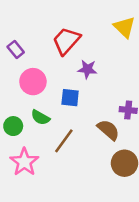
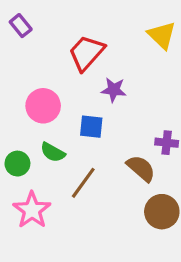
purple rectangle: (16, 49) -> (21, 26), moved

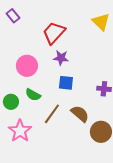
purple star: (114, 90) -> (61, 58), moved
blue square: (91, 127) -> (66, 83), moved
brown semicircle: (141, 168) -> (80, 114), moved

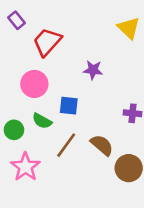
red trapezoid: (54, 33) -> (47, 42), moved
purple star: (61, 58) -> (93, 70), moved
blue square: (66, 83) -> (69, 106), moved

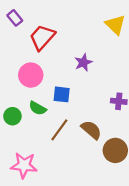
purple star: (93, 70) -> (83, 62), turned -30
pink star: (25, 167) -> (24, 165), moved, turned -30

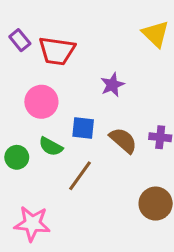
purple rectangle: (15, 18) -> (20, 40), moved
red trapezoid: (42, 37) -> (57, 51), turned -124
brown semicircle: (91, 130) -> (123, 140), moved

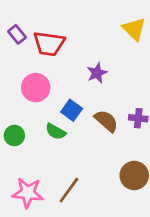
blue square: (83, 128) -> (72, 110), turned 30
green semicircle: (51, 146) -> (56, 132), moved
brown line: (80, 176) -> (69, 190), moved

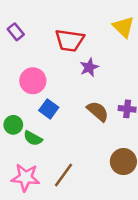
red trapezoid: (49, 44) -> (70, 40), moved
blue square: (72, 110) -> (49, 109), moved
green semicircle: (56, 132) -> (33, 138), moved

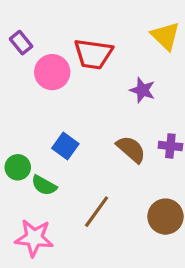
purple star: (89, 67) -> (143, 90), moved, turned -30
pink circle: (33, 81) -> (52, 72), moved
brown line: (63, 175) -> (97, 212), moved

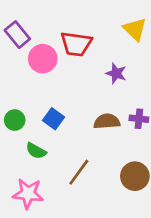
purple rectangle: (21, 43) -> (17, 35), size x1.4
brown semicircle: (131, 149) -> (107, 121), turned -45
green circle: (18, 167) -> (15, 120), moved

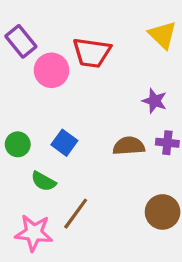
purple star: (116, 73) -> (155, 101), moved
brown line: (79, 172) -> (76, 214), moved

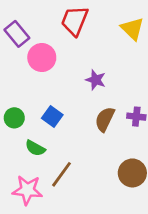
red trapezoid: (92, 53) -> (75, 21), moved, turned 104
purple star: (155, 101) -> (96, 80), moved
brown semicircle: (129, 146) -> (105, 119), turned -60

